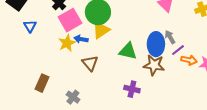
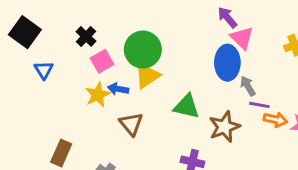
pink square: (70, 20) -> (102, 61), size x0.7
blue ellipse: (156, 44) -> (227, 63), moved
purple line: (178, 50) -> (259, 105), turned 48
brown star: (154, 65) -> (224, 127), turned -30

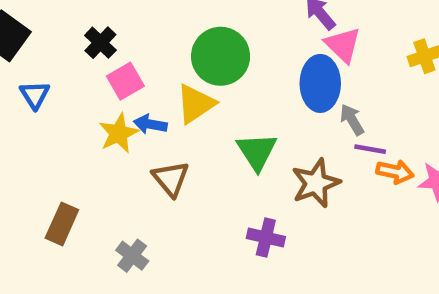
green circle: (143, 50) -> (221, 56), moved
green triangle: (187, 106) -> (257, 151), turned 44

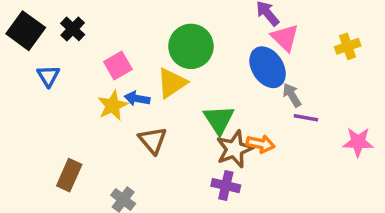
black cross: (100, 43) -> (73, 29), moved
blue ellipse: (320, 83) -> (268, 67), turned -33
orange arrow: (395, 172) -> (261, 144), moved
brown star: (316, 183) -> (234, 149), moved

